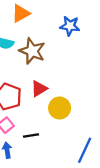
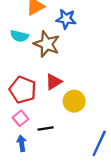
blue star: (70, 26) -> (66, 19), moved

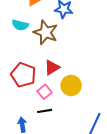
pink square: (20, 118) -> (45, 92), moved

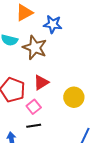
yellow circle: (71, 85) -> (74, 97), moved

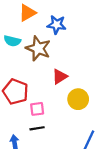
red triangle: (41, 82) -> (60, 77), moved
pink square: (34, 107) -> (37, 109), turned 32

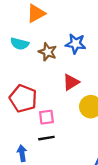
blue star: (57, 25) -> (76, 44), moved
brown star: (38, 48) -> (48, 52), size x0.7

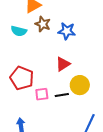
brown star: (48, 52) -> (43, 24), moved
black line: (46, 138) -> (62, 95), moved

